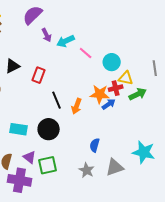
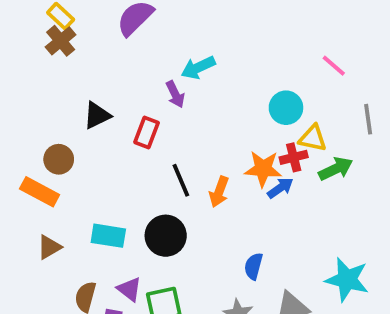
purple arrow: (47, 35) -> (175, 94), moved
pink line: (86, 53) -> (334, 66), moved

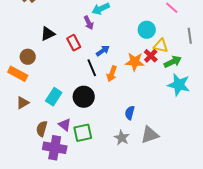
red rectangle: (147, 133) -> (74, 43), turned -49
red cross: (294, 157) -> (151, 56), turned -32
blue arrow: (280, 188) -> (103, 51), moved
cyan rectangle: (108, 236) -> (54, 97), turned -66
cyan star: (347, 280) -> (179, 85), moved

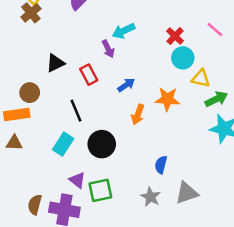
red cross: (151, 56) -> (175, 36), moved
black line: (92, 68) -> (76, 111), moved
orange rectangle: (18, 74) -> (17, 115), turned -36
brown triangle: (23, 103) -> (14, 143), moved, turned 32
brown semicircle: (42, 129) -> (35, 205), moved

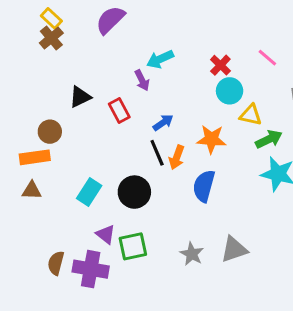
black line: (76, 111) -> (157, 153), moved
blue semicircle: (161, 165) -> (204, 186), moved, size x1.5

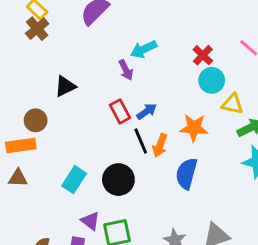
red rectangle: (119, 110) -> (120, 111), moved

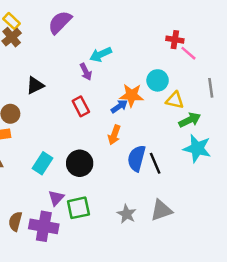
red cross: (203, 55) -> (175, 40), moved, turned -35
blue arrow: (147, 111) -> (119, 106), moved
orange star: (194, 128) -> (132, 95), moved
black line: (141, 141) -> (155, 163), moved
purple triangle: (90, 221) -> (56, 198), turned 35

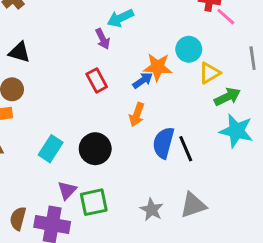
black triangle: (35, 85) -> (19, 52), moved, turned 42
yellow triangle: (175, 100) -> (210, 73), turned -42

